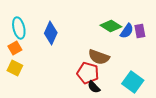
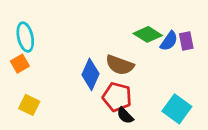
blue diamond: (51, 33) -> (90, 74), moved
brown semicircle: (99, 57) -> (120, 65), moved
yellow square: (15, 68) -> (29, 105), moved

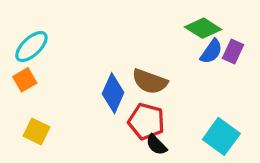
green diamond: (148, 34) -> (203, 28), moved
cyan ellipse: (25, 37) -> (31, 47), turned 60
purple rectangle: (186, 41) -> (233, 52), turned 36

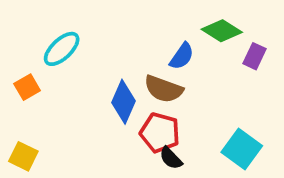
cyan ellipse: (31, 47) -> (62, 49), moved
blue semicircle: (211, 52) -> (182, 56), moved
yellow square: (36, 131) -> (23, 156), moved

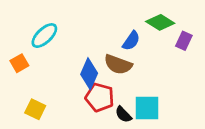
red pentagon: (160, 133) -> (100, 97), moved
cyan square: (242, 149) -> (147, 108), moved, turned -36
yellow square: (23, 156) -> (35, 109), moved

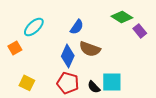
blue semicircle: (131, 41) -> (77, 27), moved
purple rectangle: (184, 41) -> (140, 31), turned -64
red pentagon: (100, 97) -> (68, 83), moved

